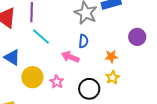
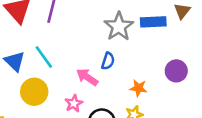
cyan line: (41, 37) -> (44, 57), moved
pink star: (57, 82) -> (74, 103), moved

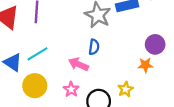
cyan line: (44, 57) -> (37, 54), turned -75
orange star: (138, 88) -> (145, 65), moved

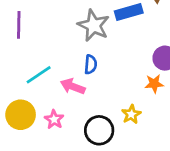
cyan line: (37, 54) -> (39, 75), moved
pink star: (71, 89) -> (54, 119), moved

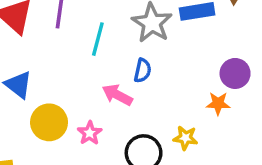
cyan line: (39, 75) -> (98, 39), moved, turned -48
yellow star: (131, 114) -> (185, 138), turned 30

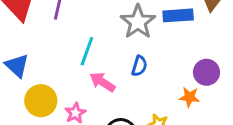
cyan line: (98, 39) -> (87, 51), moved
blue semicircle: (143, 70) -> (139, 66), moved

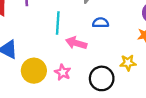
blue semicircle: (139, 66) -> (101, 23), turned -91

